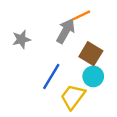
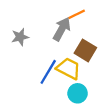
cyan circle: (93, 76) -> (78, 93), moved
yellow trapezoid: (73, 97) -> (69, 69), moved, turned 80

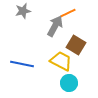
gray star: (20, 37) -> (23, 11), moved
blue line: (48, 72) -> (22, 64), moved, turned 70

